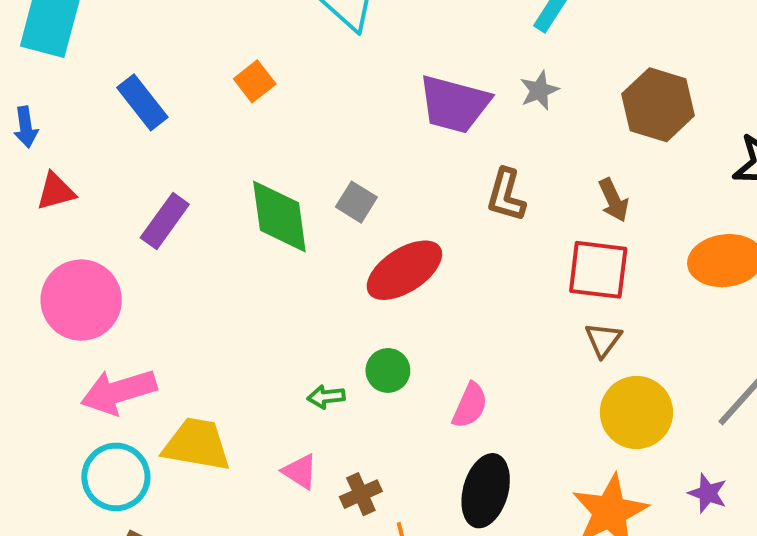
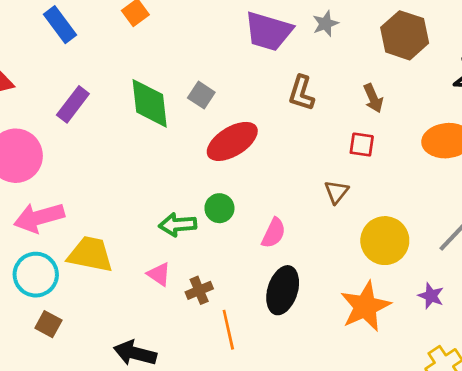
red square: (598, 270) -> (362, 145), size x0.6
brown triangle: (603, 340) -> (336, 192), moved
green arrow: (326, 397) -> (178, 225), size x1.5

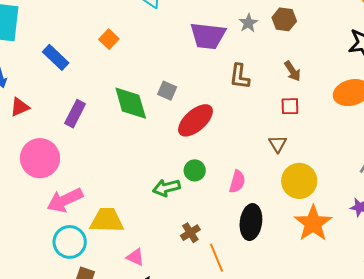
brown hexagon: (405, 35) -> (284, 19), moved, size x0.7
yellow circle: (385, 241) -> (299, 181), moved
pink triangle: (159, 274) -> (135, 257), moved

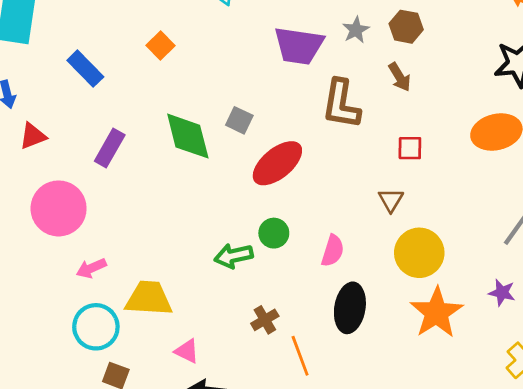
brown arrow: (292, 71) -> (400, 77), moved
brown L-shape: (240, 76) -> (341, 104), size x1.4
pink arrow: (65, 200) -> (91, 268), size x0.6

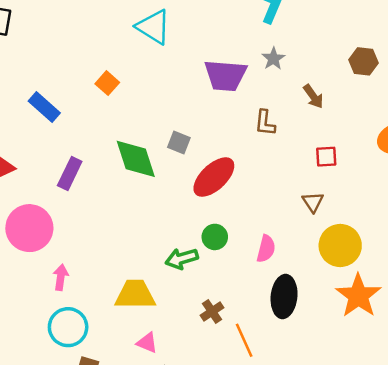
brown hexagon: (406, 27) -> (364, 61), moved
brown L-shape: (341, 104) -> (265, 123), size x0.6
pink arrow: (91, 268) -> (61, 277), turned 125
yellow trapezoid: (149, 298) -> (135, 295), moved

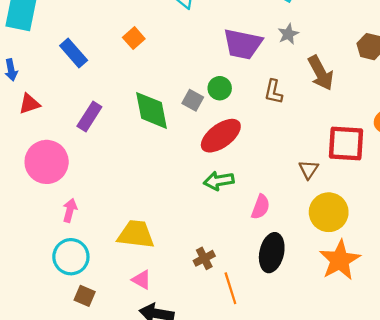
brown arrow: (313, 96) -> (321, 73), size x1.5
red square: (326, 157) -> (346, 144), moved, size x1.8
green circle: (215, 237) -> (220, 88), moved
green arrow: (182, 259) -> (219, 181), moved

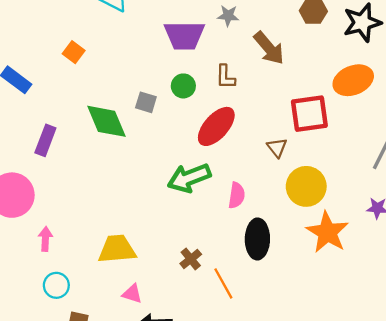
gray star: (288, 34) -> (228, 16), turned -30
green circle: (220, 88) -> (183, 86), moved
red ellipse: (221, 136) -> (216, 126), moved
green arrow: (219, 181) -> (189, 178), size x1.4
cyan circle: (71, 257) -> (56, 285), size x0.7

